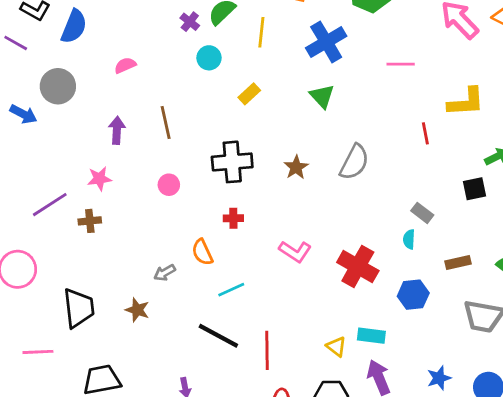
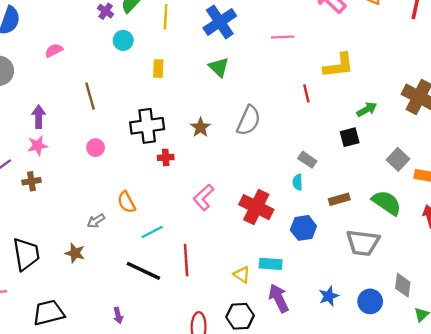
yellow rectangle: (249, 94) -> (158, 69), turned -42
purple arrow: (117, 130) -> (39, 117), moved
red cross: (233, 218) -> (166, 157), moved
pink L-shape: (295, 251) -> (203, 197), turned 108
red line: (267, 350) -> (186, 260), moved

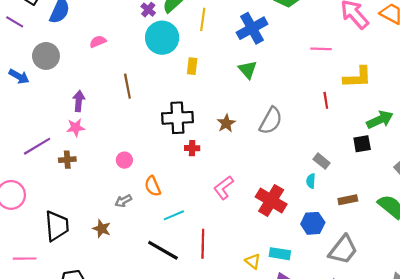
pink line: (283, 37) -> (321, 49), moved
cyan circle: (123, 40) -> (162, 38), size x1.8
green arrow: (367, 109) -> (380, 120), size x1.4
pink circle: (96, 148) -> (124, 160), moved
gray trapezoid: (363, 243) -> (343, 250), moved, turned -64

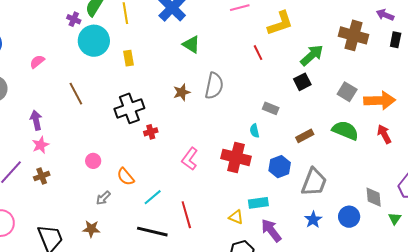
green triangle: (248, 70) -> (191, 45), moved
brown star: (226, 123) -> (182, 92), moved, turned 30
cyan semicircle: (311, 181) -> (255, 131), moved

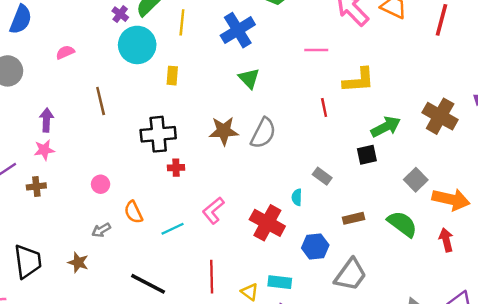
brown star: (182, 92) -> (224, 131), size x1.4
cyan line: (153, 197) -> (173, 229), moved
red line: (186, 215) -> (212, 277), moved

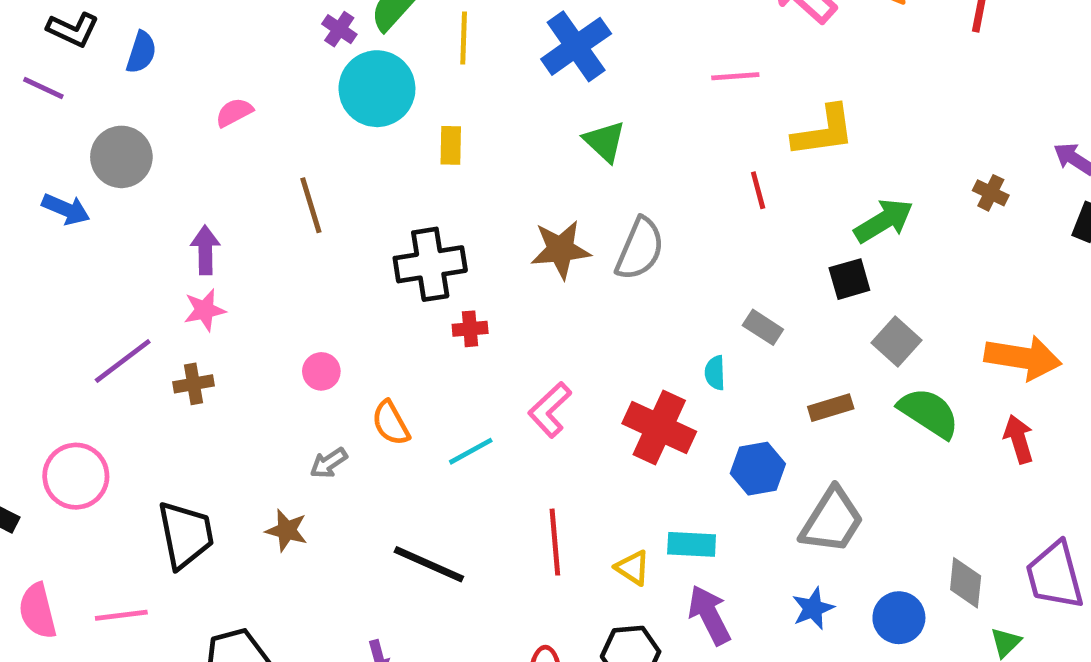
blue semicircle: (21, 19) -> (141, 52), size x0.7
brown cross: (440, 116) -> (991, 193), size x0.5
gray square: (416, 180) -> (897, 342), moved

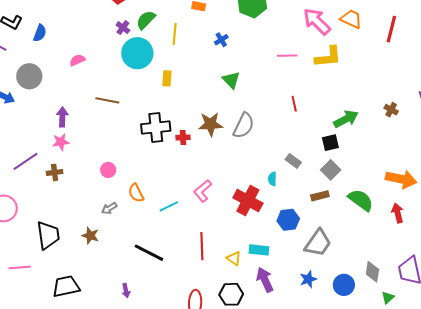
blue cross: (576, 46) -> (221, 40), size x0.5
yellow L-shape: (824, 131) -> (328, 57), moved
brown line: (311, 205) -> (107, 100), turned -65
red cross: (470, 329) -> (183, 137), moved
gray square: (897, 342) -> (331, 170), moved

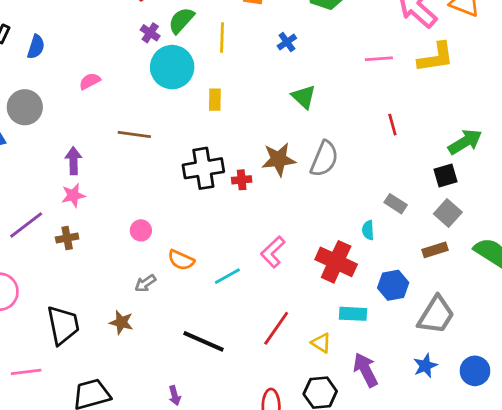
orange semicircle: (136, 193) -> (181, 260), turned -36
red line: (202, 246) -> (276, 328), turned 40
cyan rectangle: (259, 250) -> (353, 314), moved

